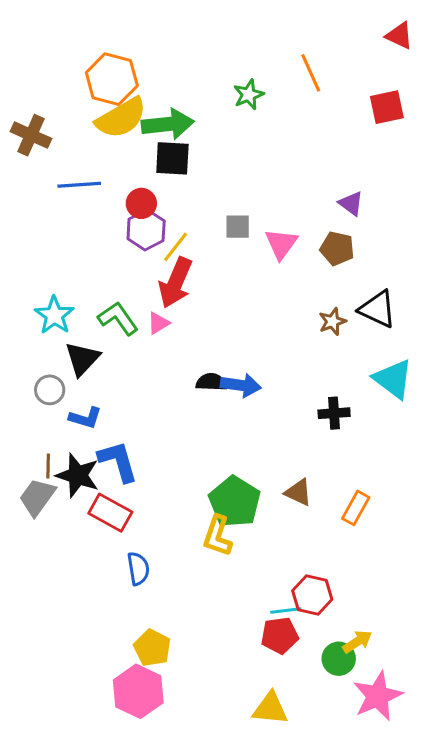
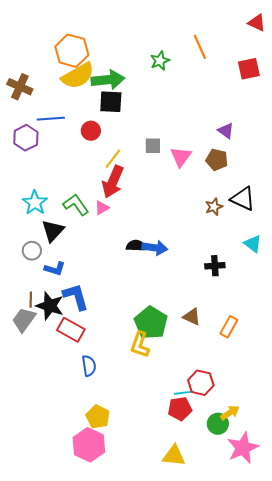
purple hexagon: (146, 230) -> (26, 138), moved
cyan triangle: (393, 379) -> (253, 244), size x0.7

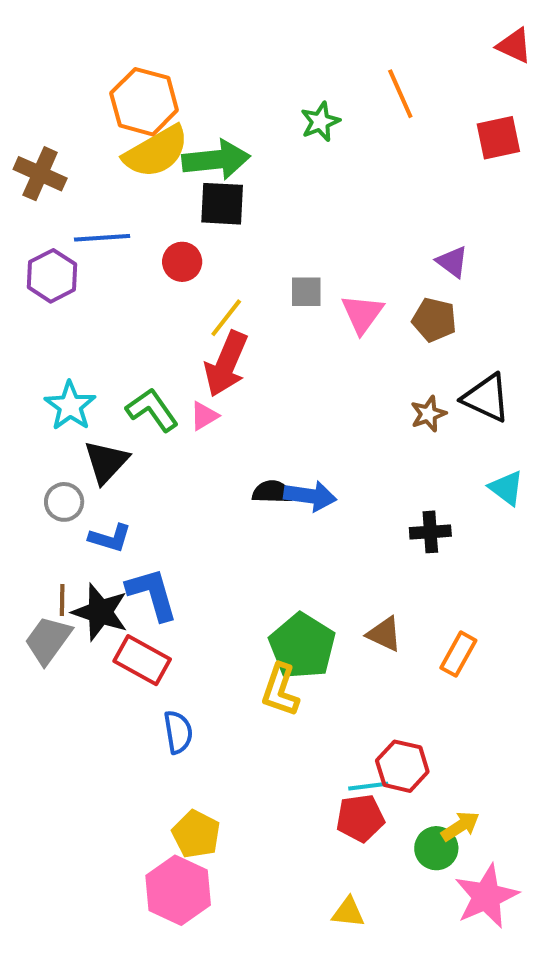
yellow triangle: (174, 456) -> (348, 912), size x0.7

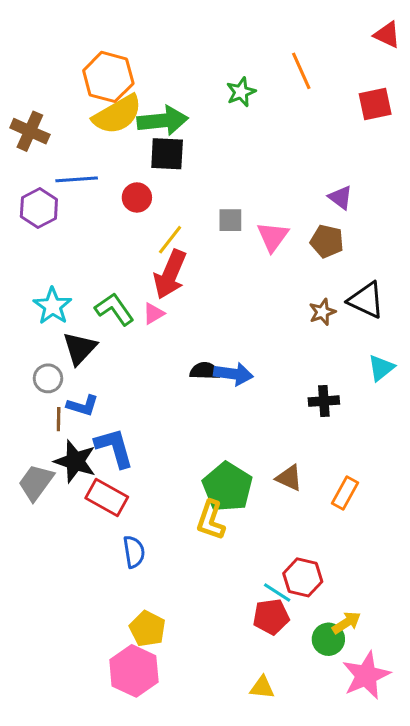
cyan triangle: (506, 488) -> (381, 368), turned 44
brown line: (62, 600) -> (59, 419), moved
cyan line: (368, 786) -> (277, 592), turned 40

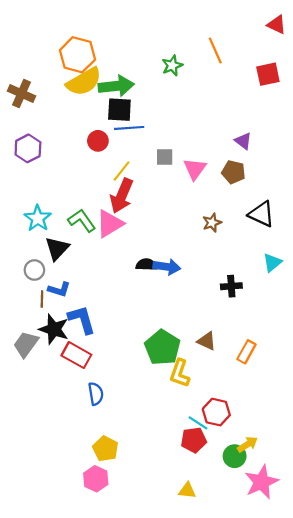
blue line: (77, 179) -> (129, 128), moved
brown star: (322, 312) -> (212, 223), moved
pink triangle: (154, 314) -> (110, 224), size x1.8
yellow L-shape: (211, 520) -> (180, 373), moved
pink hexagon: (134, 671) -> (96, 479), size x0.7

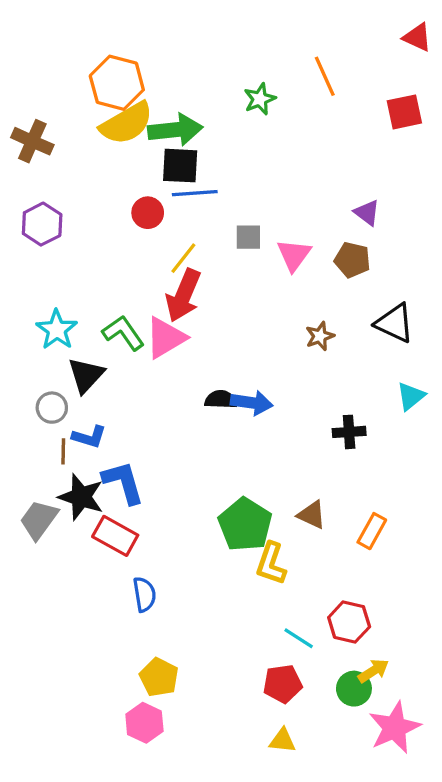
red hexagon: (216, 412) -> (349, 622), moved
red pentagon: (194, 440) -> (282, 684), moved

